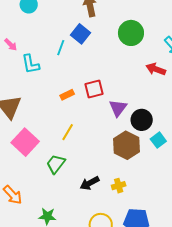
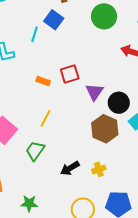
orange rectangle: (67, 95) -> (43, 81), turned 48

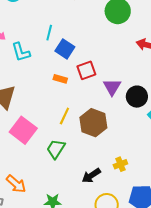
blue square: (54, 20) -> (65, 49), moved
brown hexagon: (105, 129) -> (93, 123), moved
black arrow: (70, 168) -> (91, 176), moved

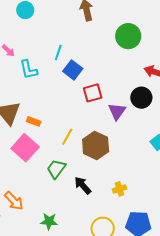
orange rectangle: (60, 79) -> (34, 121), moved
black circle: (137, 97) -> (141, 98), moved
black arrow: (91, 176) -> (83, 185), moved, turned 78

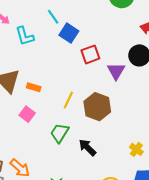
cyan line: (58, 52) -> (53, 17), turned -49
pink square: (25, 148) -> (27, 114), size x0.6
yellow cross: (120, 189) -> (136, 149), moved, turned -32

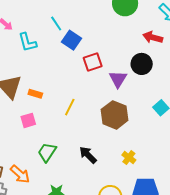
brown hexagon: (97, 107) -> (115, 115), moved
pink square: (27, 114) -> (28, 120), turned 35
green trapezoid: (60, 133) -> (47, 152), moved
yellow cross: (136, 149) -> (129, 158), moved

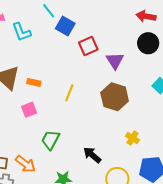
black circle: (142, 64) -> (148, 43), moved
black arrow: (88, 155) -> (92, 155), moved

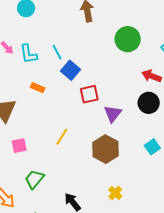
cyan L-shape: (22, 32) -> (28, 54), moved
orange rectangle: (34, 82) -> (38, 88), moved

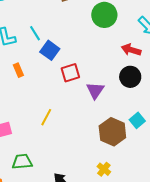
orange rectangle: (38, 88) -> (18, 70), turned 48
brown hexagon: (105, 149) -> (112, 132), moved
green trapezoid: (34, 179) -> (22, 162), turned 50

